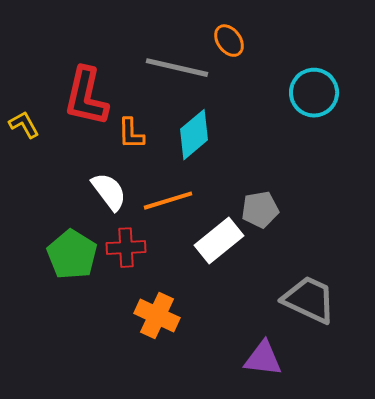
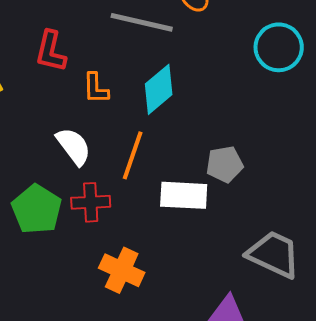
red L-shape: (86, 97) -> (51, 51), size x0.7
orange line: (168, 201) -> (133, 155), turned -54
white rectangle: (219, 241) -> (184, 195), turned 42

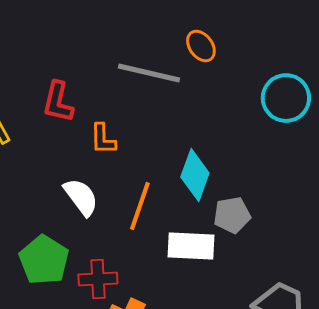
cyan diamond: (159, 89) -> (195, 175), moved, turned -30
red cross: (91, 202) -> (98, 279), moved

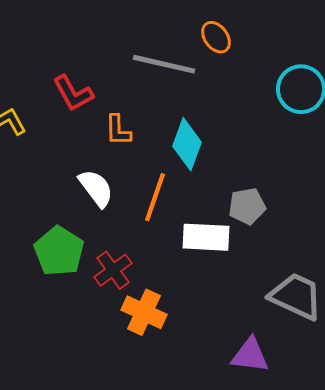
red L-shape: (58, 102) -> (73, 93), turned -42
cyan diamond: (195, 175) -> (187, 144), moved
red cross: (98, 279) -> (113, 270), turned -33

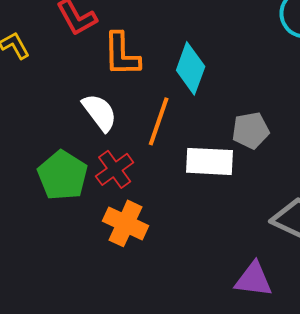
orange L-shape: (118, 130) -> (122, 54), size x1.4
red cross: (113, 270) -> (115, 169), moved
orange cross: (144, 312) -> (126, 223), moved

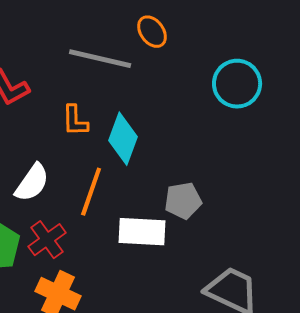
orange L-shape: (122, 54) -> (75, 121), moved, size x0.7
white semicircle: (100, 112) -> (32, 183), turned 72

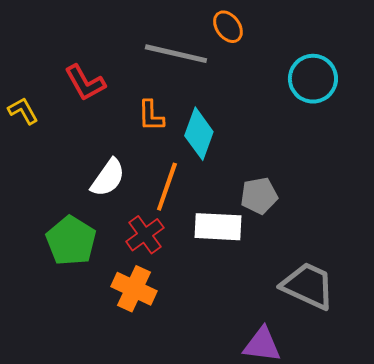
red cross: (47, 240) -> (145, 235), moved

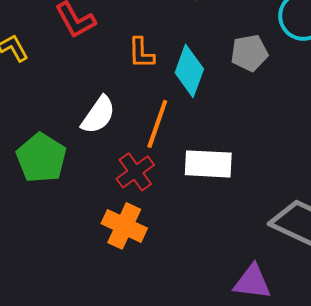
gray pentagon: (259, 196) -> (249, 53), moved
green pentagon: (71, 241) -> (41, 158), moved

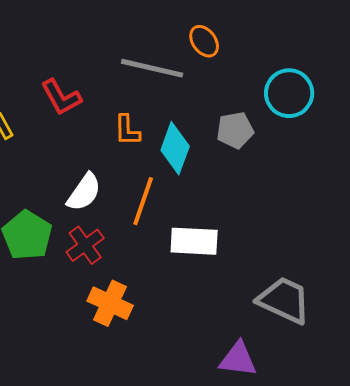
red cross: (135, 172) -> (85, 245), moved

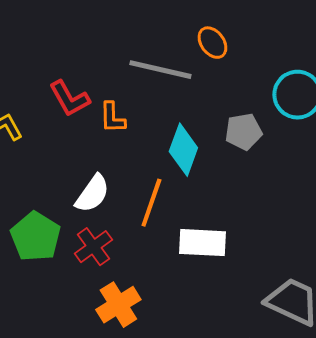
orange L-shape: (127, 130) -> (112, 118), moved
orange cross: (110, 303) -> (118, 305), turned 33

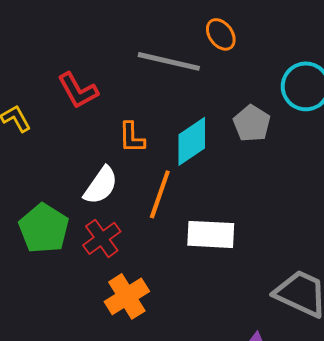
orange L-shape: (112, 118) -> (132, 137), moved
gray pentagon: (243, 132) -> (252, 123), turned -30
cyan diamond: (183, 150) -> (192, 141), turned 36

